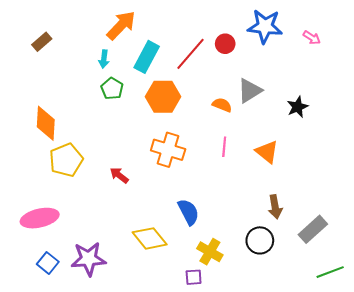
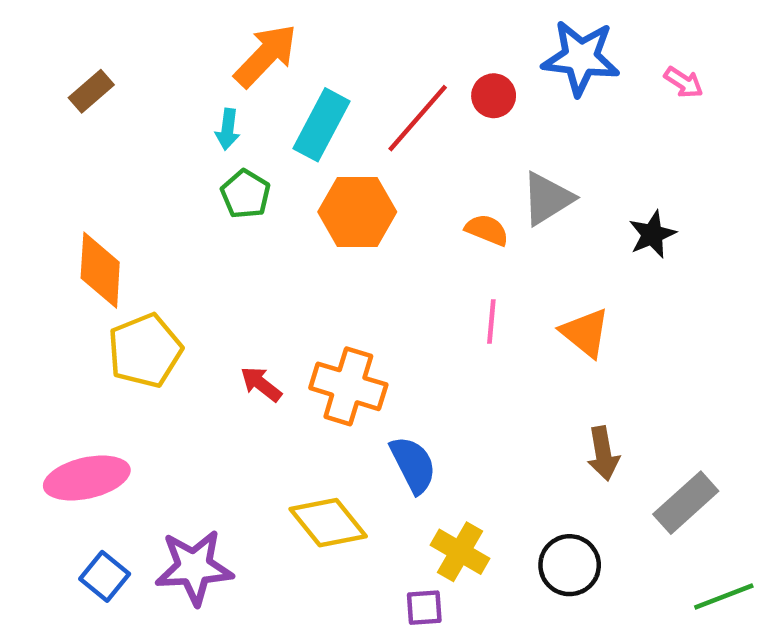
orange cross: (168, 150) -> (348, 386), moved
black circle: (260, 240) -> (570, 565), moved

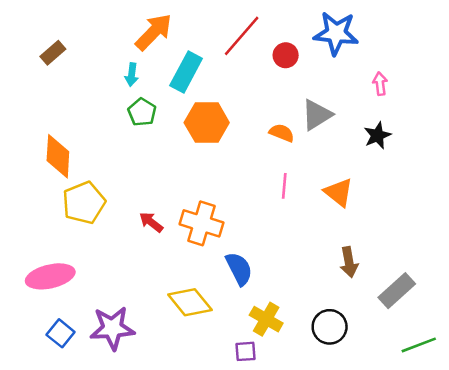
pink arrow: (684, 82) -> (380, 84), moved, turned -130
red line: (418, 118) -> (242, 36), moved

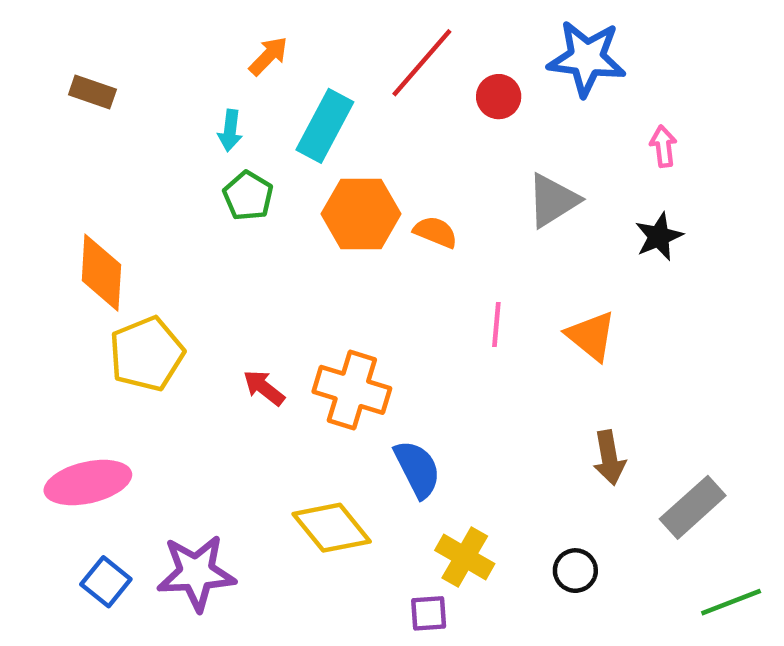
orange arrow: (154, 32) -> (268, 56), size x0.6
brown rectangle: (53, 53) -> (92, 92), turned 60
orange semicircle: (282, 133) -> (435, 232), moved
black circle: (330, 327) -> (575, 571), size x0.7

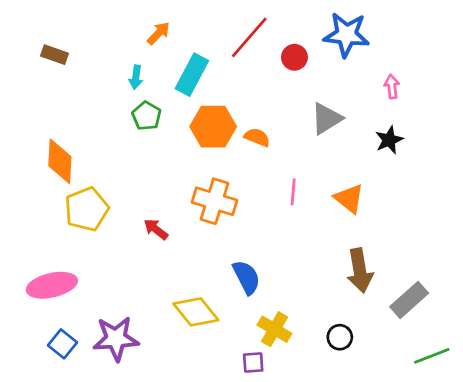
orange cross: (352, 390) -> (214, 201), moved
brown arrow: (609, 458) -> (360, 271), size x1.4

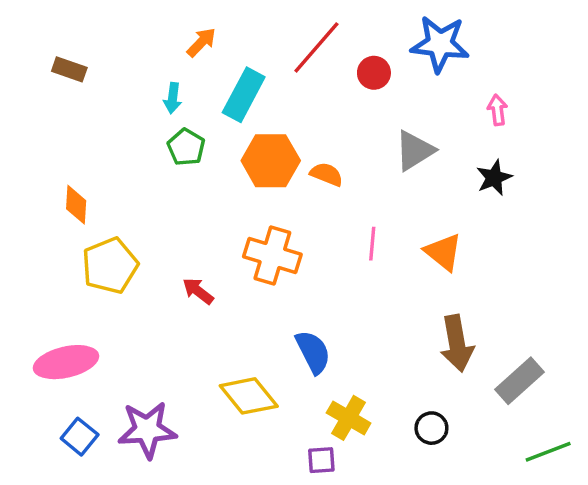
orange diamond: (60, 161) -> (76, 205), size x0.7

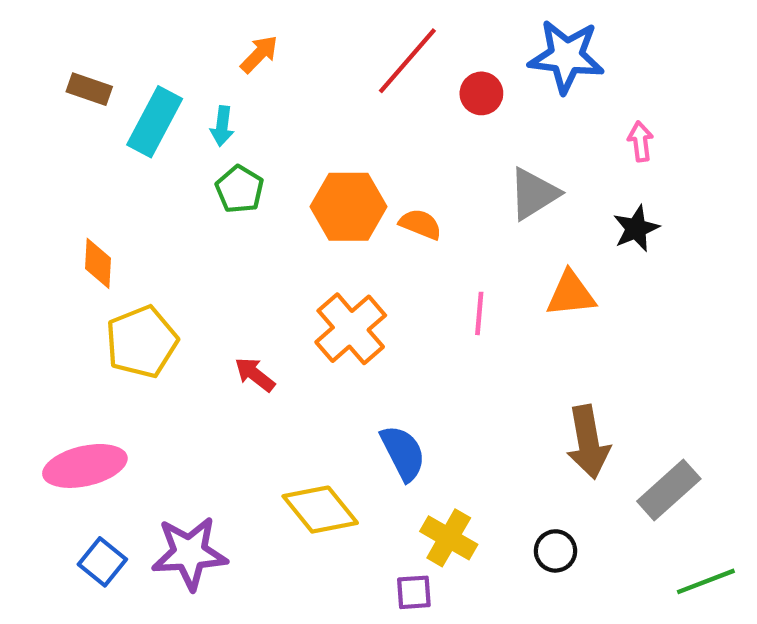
cyan rectangle: (244, 95) -> (155, 122), moved
orange triangle: (443, 252) -> (571, 294), moved, turned -45
orange cross: (272, 255) -> (351, 329), turned 32

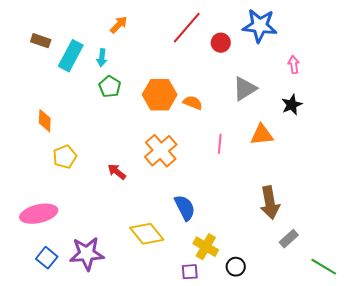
yellow pentagon: (142, 342) -> (65, 157), size x0.7
gray rectangle: (669, 490) -> (289, 239), moved, size x0.7
black circle: (555, 551) -> (236, 267), moved
green line: (706, 581) -> (324, 267), turned 52

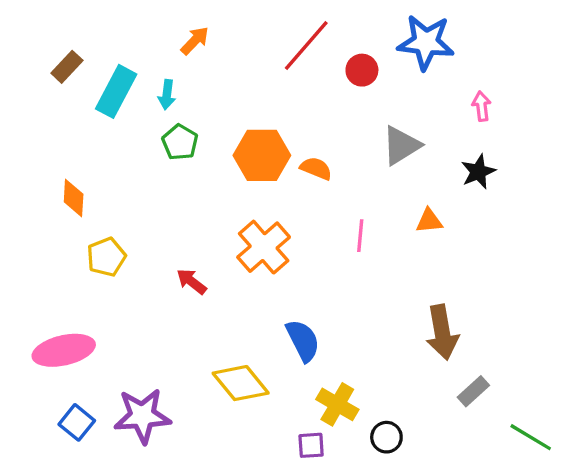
brown rectangle: (41, 41) -> (67, 67), turned -66
orange triangle: (262, 135) -> (429, 221), size x0.7

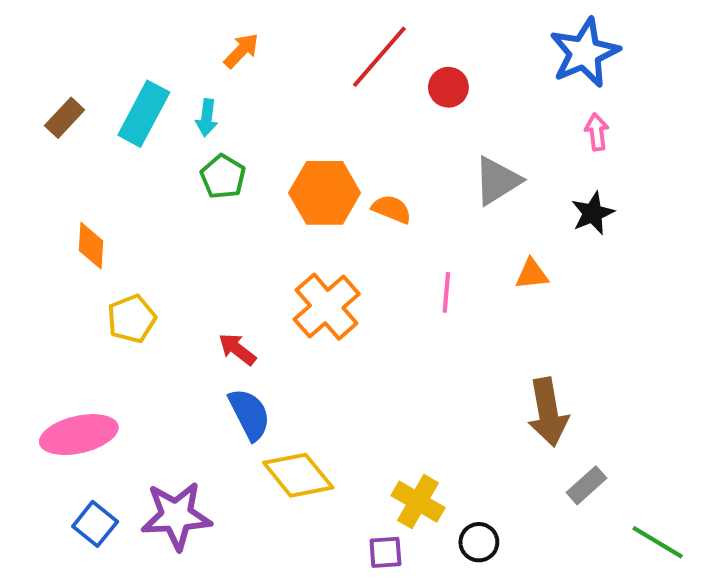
blue star: (426, 42) -> (585, 53), moved, turned -30
brown rectangle: (67, 67) -> (65, 118), moved
blue semicircle: (303, 340) -> (249, 414), moved

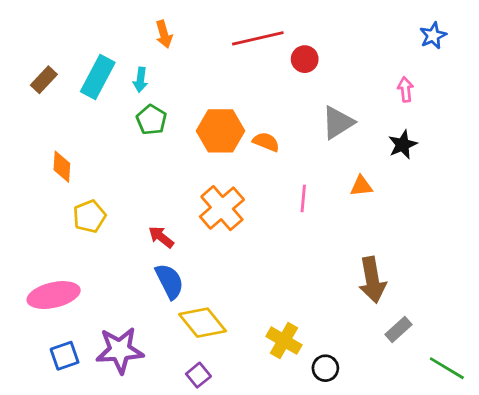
orange arrow: (241, 51) -> (164, 34), turned 120
blue star: (585, 53) -> (433, 36), moved, size x0.6
red line: (379, 57) -> (258, 38), turned 36
blue square: (95, 524) -> (65, 356), turned 32
purple square: (385, 552) -> (198, 375), moved, turned -35

